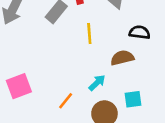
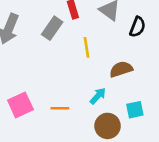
black semicircle: (140, 32) -> (137, 27), moved, turned 108
orange line: (66, 101) -> (60, 108), moved, turned 54

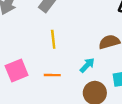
yellow line: (87, 47) -> (53, 39), moved

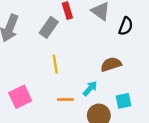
orange line: (52, 75) -> (65, 100), moved

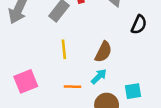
black semicircle: (126, 26) -> (139, 25), moved
brown semicircle: (111, 64) -> (103, 52), moved, turned 132

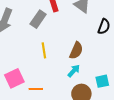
orange line: (73, 87) -> (36, 89), moved

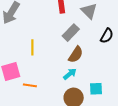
gray rectangle: (38, 19) -> (71, 33), moved
yellow line: (44, 50) -> (32, 47), moved

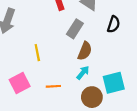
orange line: (30, 85) -> (53, 86), moved
cyan square: (96, 89) -> (114, 83), size x1.5

